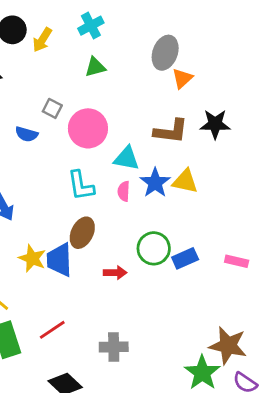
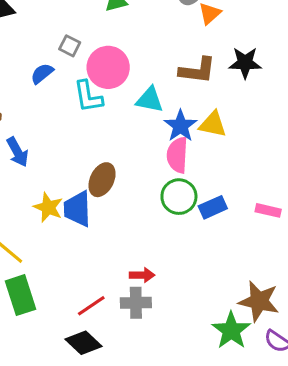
blue semicircle: (27, 134) -> (42, 74), turned 125
cyan L-shape: (81, 186) -> (88, 97), moved
pink semicircle: (124, 191) -> (177, 155), moved, size x1.6
red arrow: (115, 273) -> (142, 275), moved
red line: (52, 330) -> (91, 306), moved

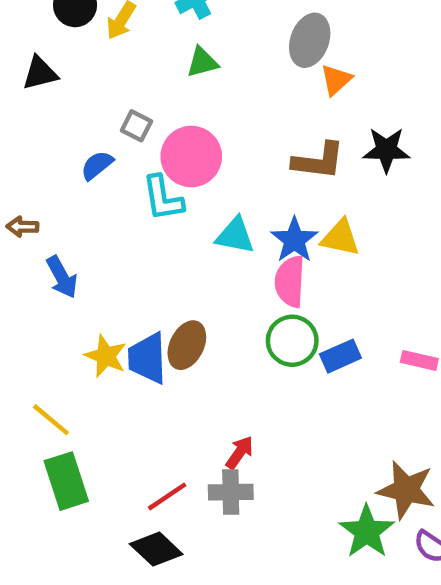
cyan triangle: (150, 100) -> (235, 235), moved
brown ellipse: (102, 180) -> (187, 345), moved
red arrow: (142, 275) -> (240, 453), turned -55

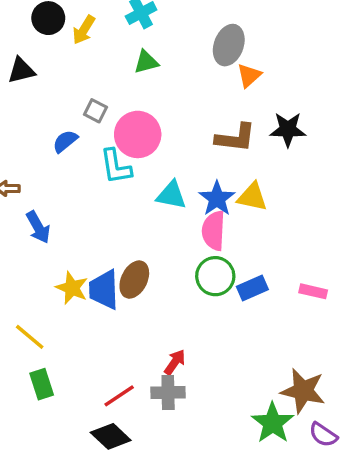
green rectangle: (66, 481) -> (42, 384), size x0.7

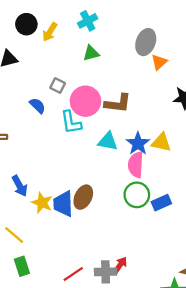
brown L-shape: (236, 138) -> (118, 103), moved
blue semicircle: (65, 141) -> (38, 106), turned 84
blue arrow: (38, 227) -> (20, 186), moved
red arrow: (175, 362) -> (120, 265), moved

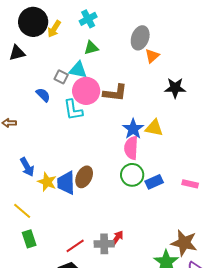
black circle: (26, 24) -> (33, 22), size x1.5
cyan triangle: (108, 141) -> (78, 70), moved

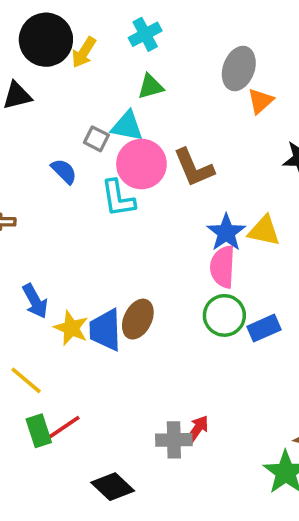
brown L-shape: (115, 93) -> (194, 168), turned 60
red line: (75, 246) -> (64, 427), moved

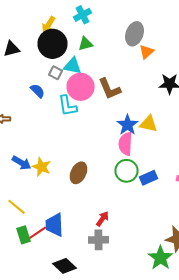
black circle: (46, 40) -> (52, 44), moved
blue arrow: (35, 301) -> (22, 163), turned -30
yellow star: (71, 328) -> (42, 167), moved
blue trapezoid: (105, 330) -> (54, 225), moved
red arrow: (197, 429) -> (102, 219), moved

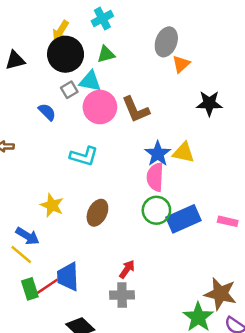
gray square: (56, 73) -> (69, 90), turned 32
cyan L-shape: (68, 106) -> (84, 156), moved, turned -65
blue arrow: (22, 163) -> (27, 236), moved
blue rectangle: (148, 178) -> (183, 219), size x1.5

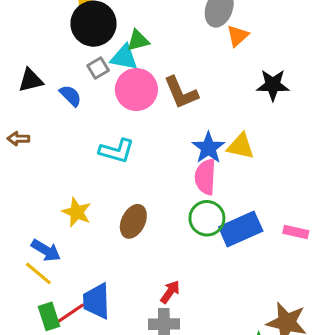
green triangle: (106, 54) -> (138, 40), moved
black triangle: (15, 60) -> (31, 80), moved

